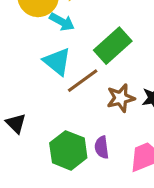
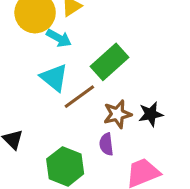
purple semicircle: (102, 147) -> (106, 144), moved

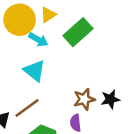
green rectangle: (110, 62) -> (78, 32), moved
brown line: (79, 97) -> (27, 108), moved

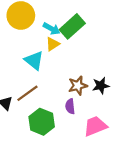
yellow triangle: (48, 15) -> (53, 44), moved
cyan arrow: (38, 40) -> (51, 29), moved

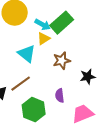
brown star: (78, 86) -> (62, 61), moved

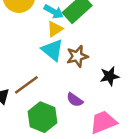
cyan triangle: (27, 54) -> (52, 50), moved
purple semicircle: (60, 96) -> (75, 100), turned -48

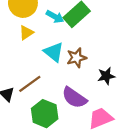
yellow triangle: (55, 29) -> (26, 33), moved
purple semicircle: (75, 100) -> (74, 98), size x1.6

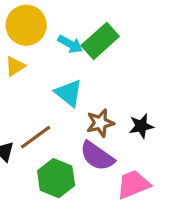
yellow triangle: (26, 33) -> (15, 66), moved
brown star: (77, 58) -> (100, 123), moved

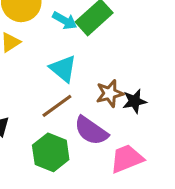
brown star: (100, 123) -> (110, 93), moved
brown line: (36, 137) -> (57, 106), moved

